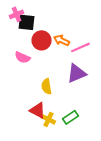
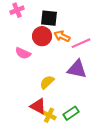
black square: (26, 22) -> (49, 18), moved
purple triangle: (76, 73) -> (77, 69), turned 35
yellow semicircle: (46, 86) -> (47, 82), turned 56

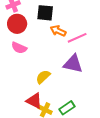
red circle: (42, 36) -> (17, 24), moved

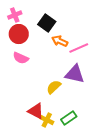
black square: (45, 13) -> (47, 23), turned 30
yellow semicircle: (43, 77) -> (54, 87), moved

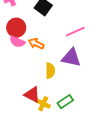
red circle: (19, 34) -> (16, 28), moved
orange arrow: (60, 41) -> (36, 44), moved
yellow semicircle: (54, 87) -> (50, 71), turned 133

